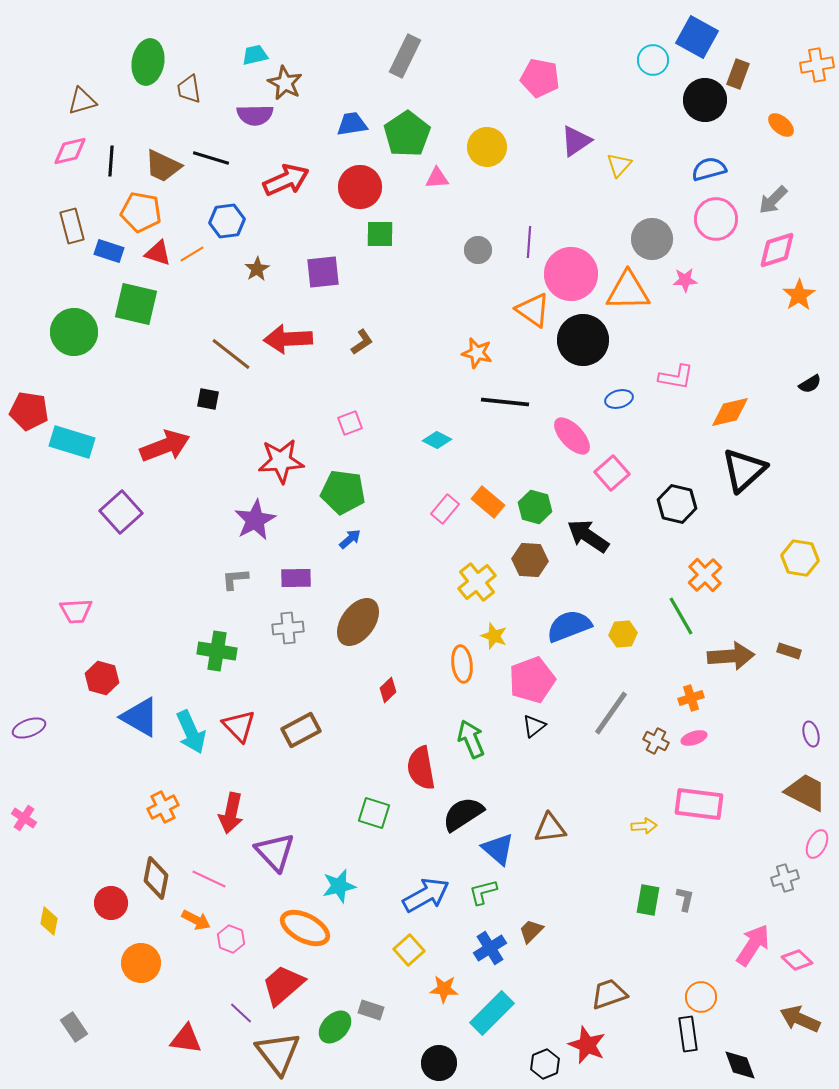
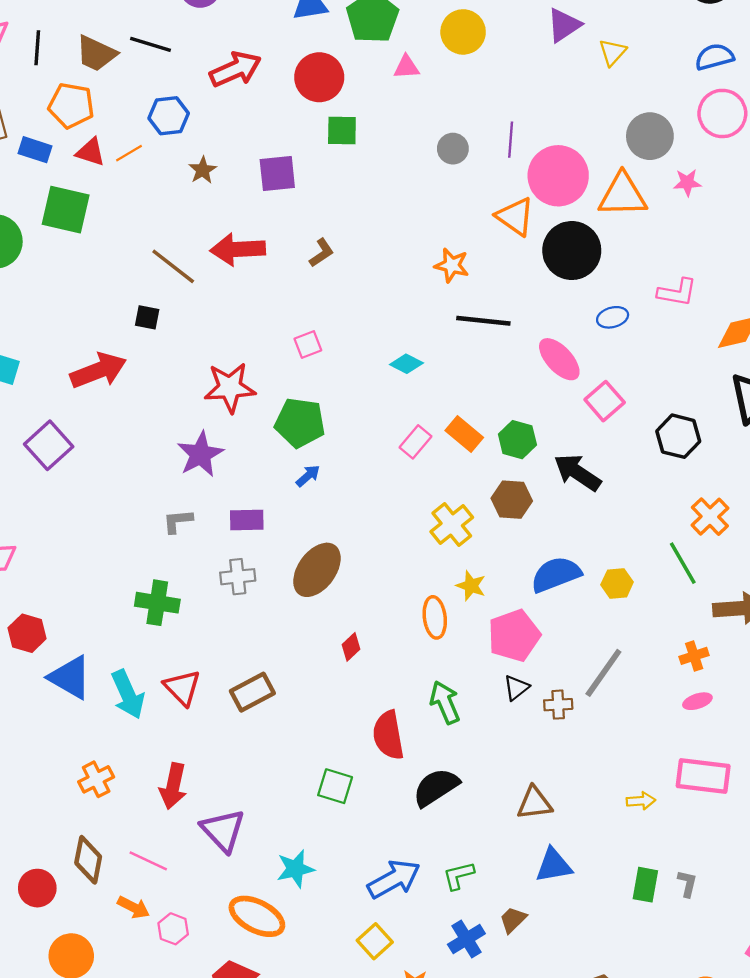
brown cross: (656, 741) -> (558, 705), moved, turned -30
blue triangle: (498, 849) -> (554, 865), moved, turned -51

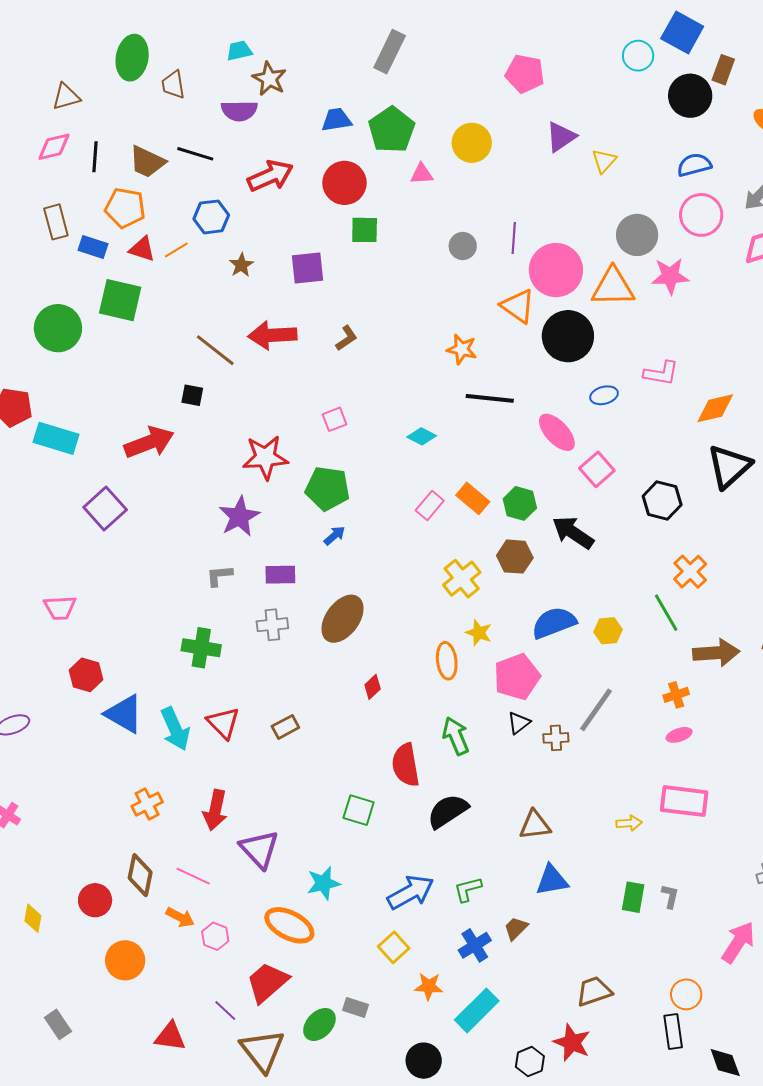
pink star: (687, 183) -> (670, 276), size x1.5
brown rectangle: (252, 692) -> (285, 727), size x0.7

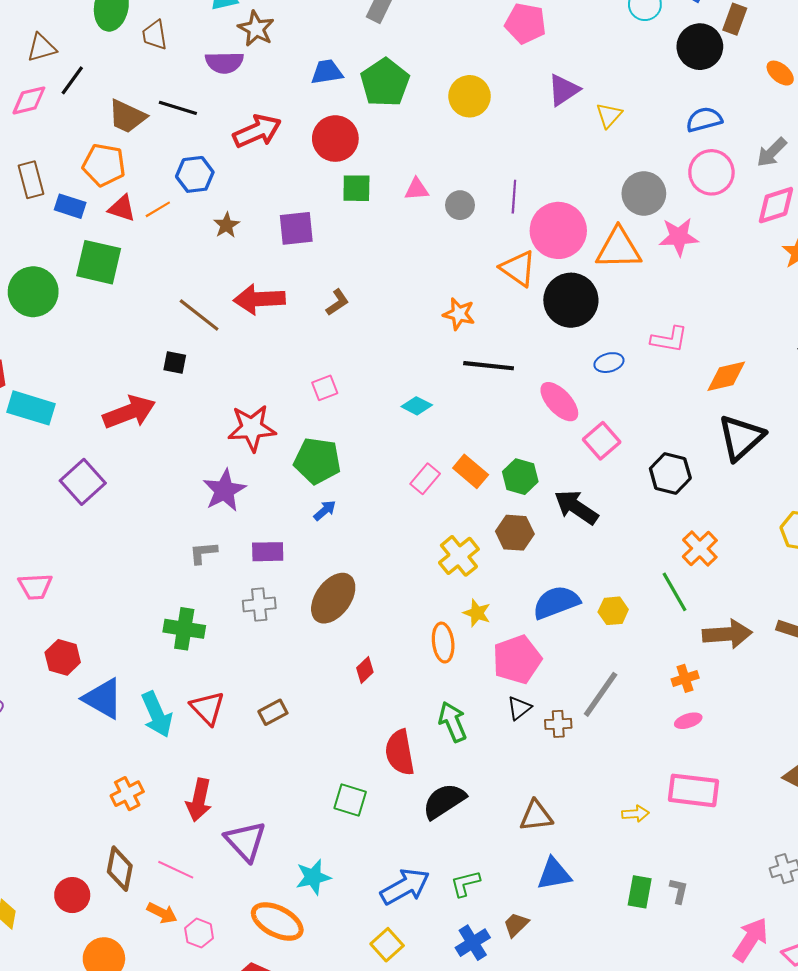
black line: (95, 157) -> (72, 80), moved, turned 32
pink triangle: (422, 174) -> (417, 189), moved

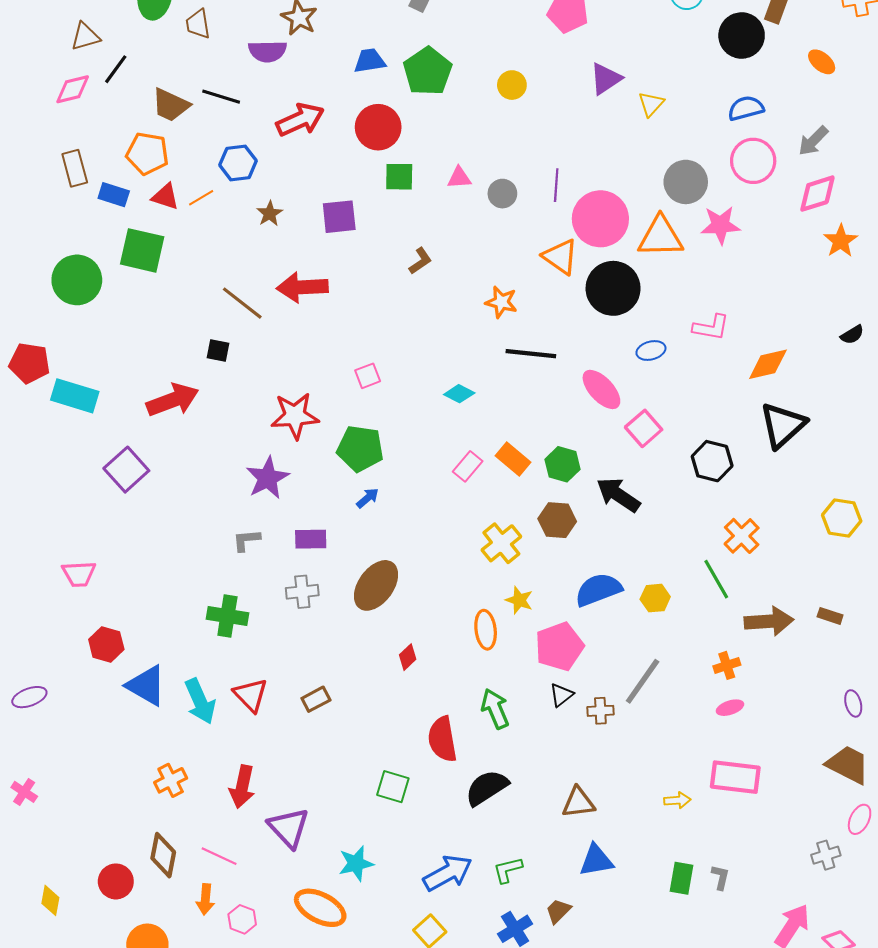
yellow circle: (470, 96) -> (512, 85), size x0.7
brown L-shape: (337, 302) -> (420, 261), moved
orange arrow: (162, 913) -> (205, 899), turned 68

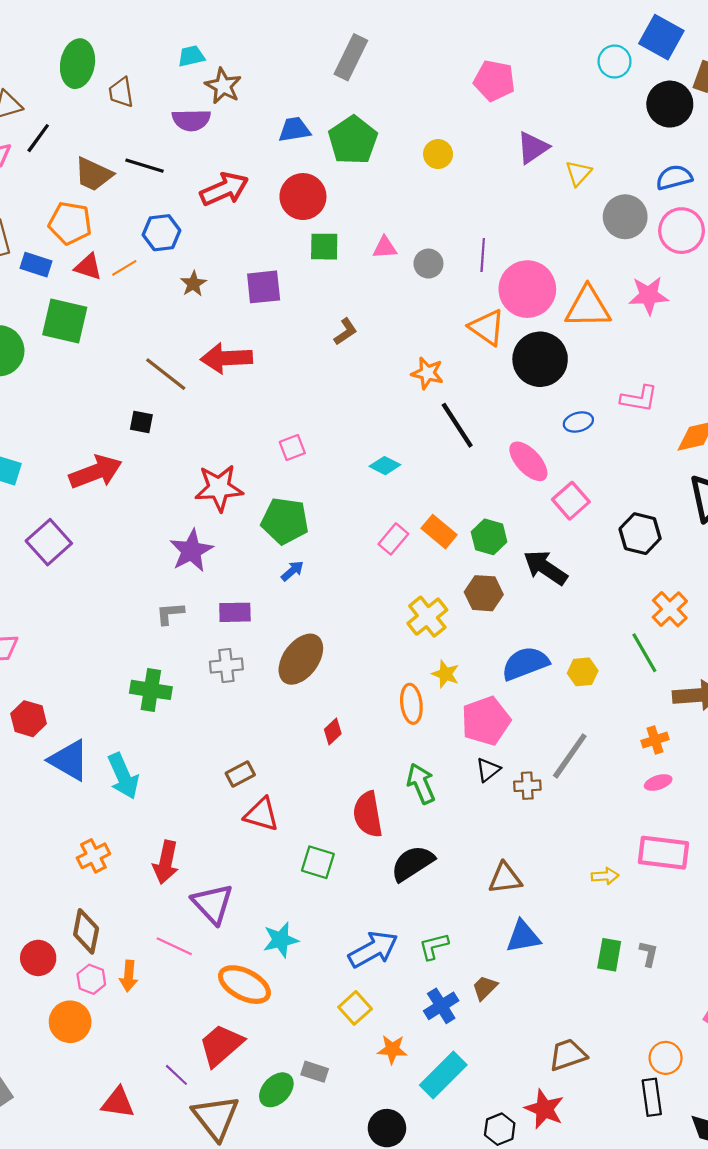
gray circle: (686, 182) -> (625, 217), moved
black line: (531, 354) -> (457, 425), turned 51
red triangle: (251, 695) -> (261, 814), moved, turned -30
pink line: (219, 856) -> (174, 946), moved
pink hexagon: (242, 919) -> (91, 979), moved

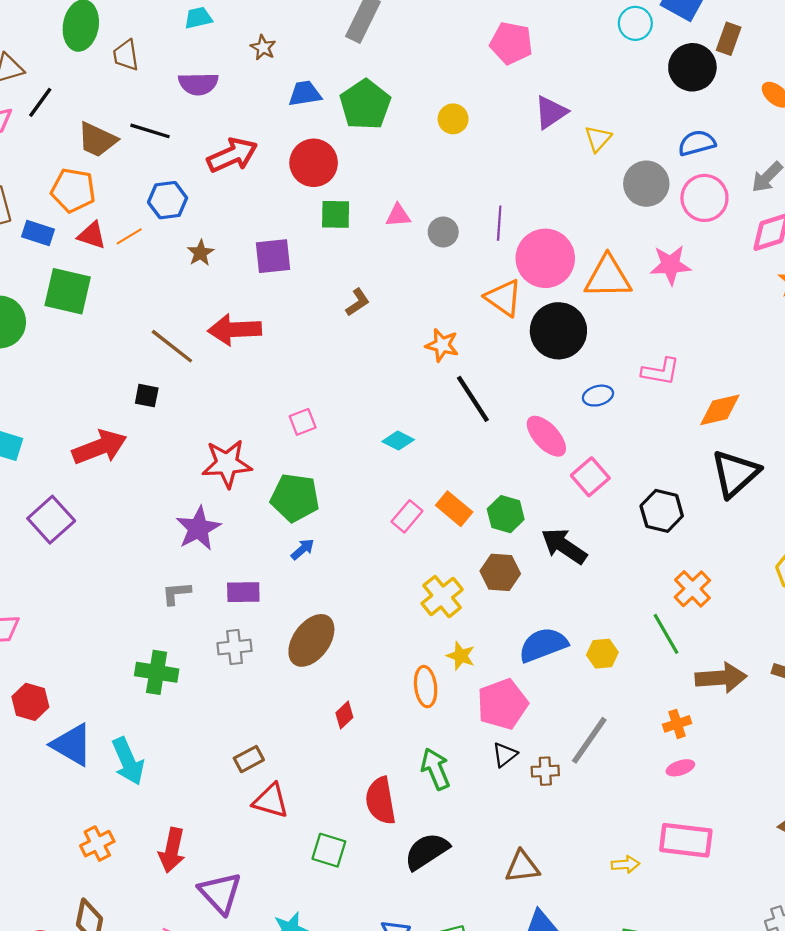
brown star: (223, 86) -> (263, 48), moved, size x0.7

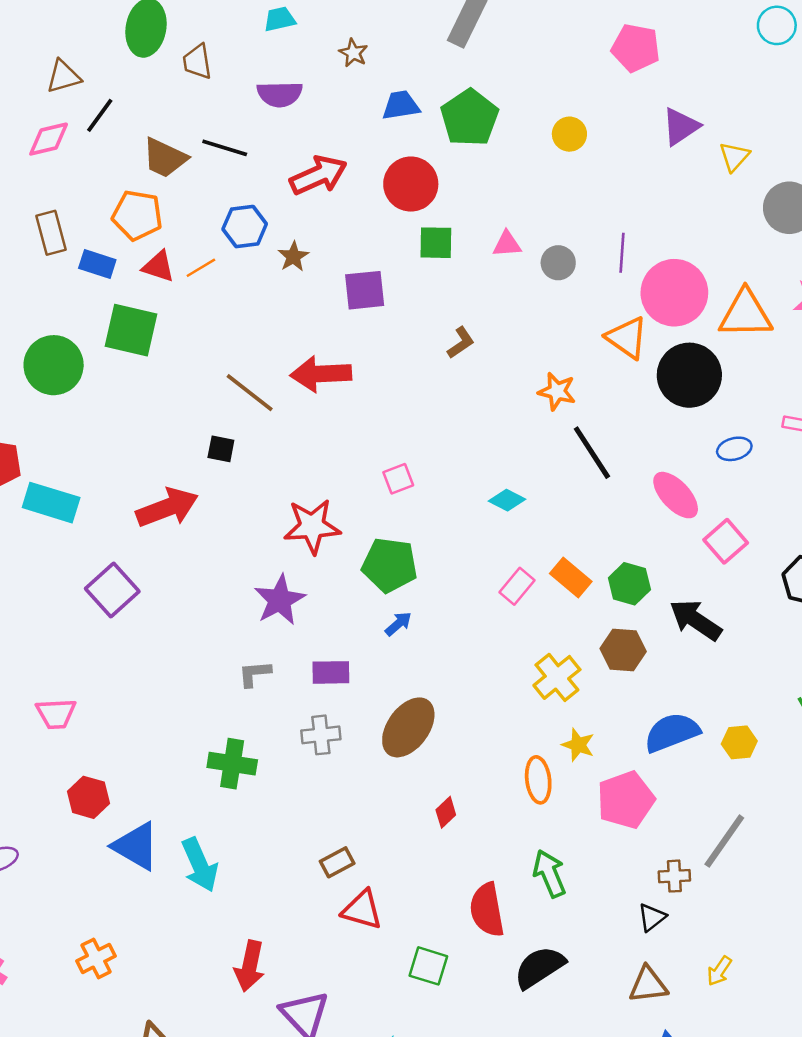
brown star: (201, 253) -> (293, 256), moved
black triangle: (505, 755) -> (652, 917), moved
orange cross: (97, 844) -> (96, 958), moved
yellow arrow: (625, 864) -> (719, 971), moved, turned 128

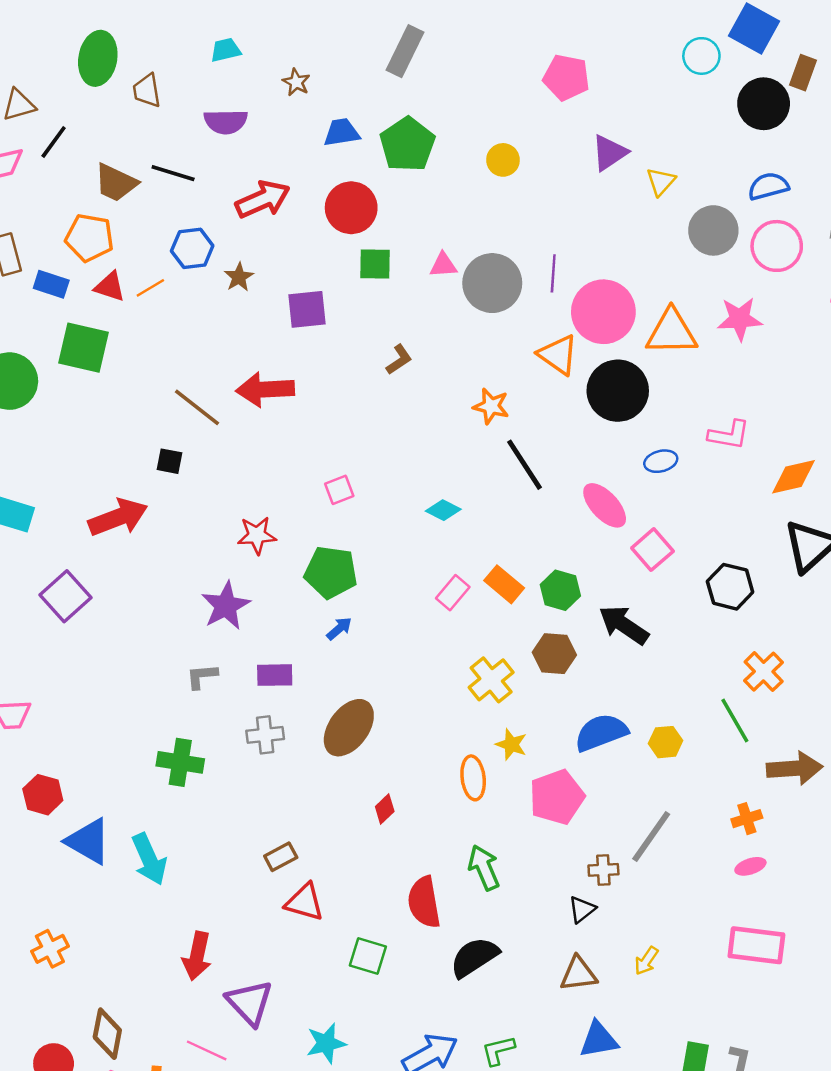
gray circle: (558, 263) -> (492, 283), size x1.8
red star: (312, 526) -> (257, 535), size x0.7

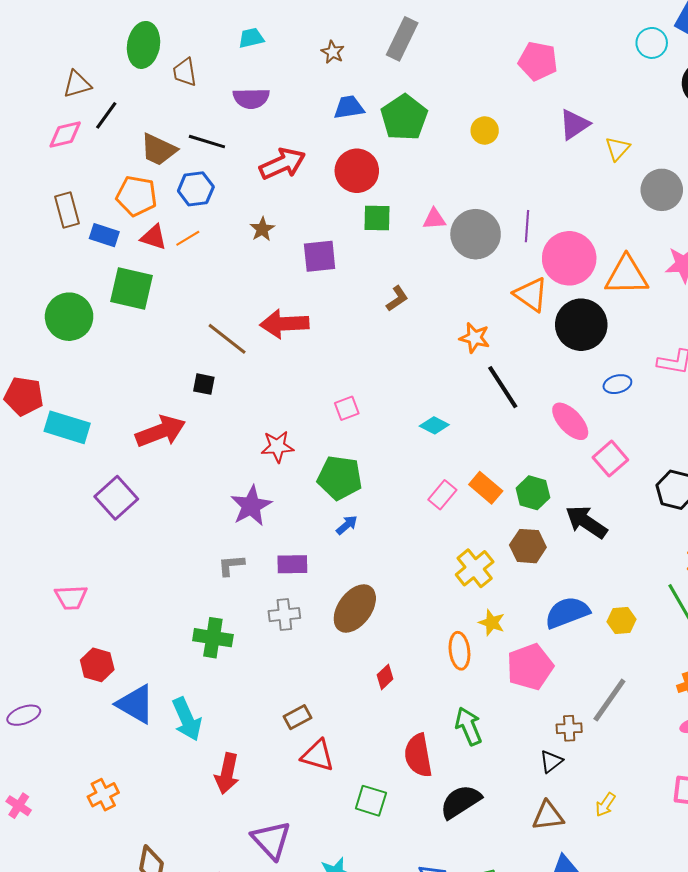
brown star: (296, 82) -> (333, 52), moved
blue hexagon: (192, 248) -> (196, 189), moved
red arrow: (197, 956) -> (227, 774), moved

